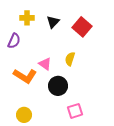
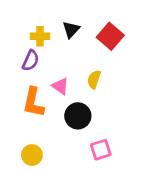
yellow cross: (27, 18) -> (40, 36), moved
purple semicircle: (14, 41) -> (31, 61), moved
orange L-shape: (25, 76) -> (33, 102), turned 70

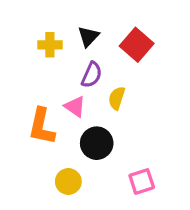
purple semicircle: (31, 61) -> (92, 75), moved
pink square: (101, 150) -> (142, 182), moved
yellow circle: (32, 155) -> (68, 182), moved

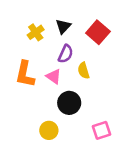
yellow cross: (50, 45) -> (36, 32), turned -35
yellow semicircle: (117, 98) -> (84, 71), turned -35
orange L-shape: (42, 126) -> (25, 74), moved

